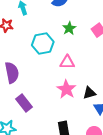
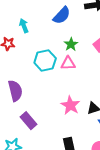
pink triangle: (67, 62) -> (68, 63), moved

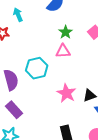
cyan hexagon: (45, 61) -> (37, 68), moved
purple rectangle: (28, 121) -> (14, 110), moved

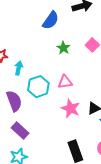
cyan arrow: (18, 15) -> (19, 68), moved, turned 40
pink triangle: (63, 51) -> (65, 82), moved

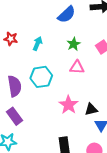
cyan arrow: (19, 68) -> (38, 44), moved
pink triangle: (65, 82) -> (77, 67), moved

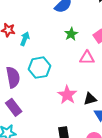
cyan arrow: (38, 44) -> (25, 39), moved
pink triangle: (77, 67) -> (87, 58), moved

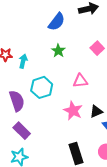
green star: (71, 34) -> (58, 51), moved
pink triangle: (87, 58) -> (80, 81), moved

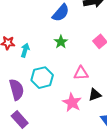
black triangle: (96, 111) -> (95, 95), moved

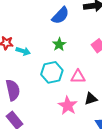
cyan arrow: (25, 50) -> (23, 51), turned 88
cyan hexagon: (42, 78) -> (52, 72), moved

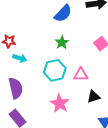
cyan arrow: (23, 51) -> (20, 58), moved
pink star: (68, 106) -> (60, 103), moved

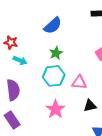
blue semicircle: (63, 13) -> (53, 26), moved
green star: (62, 42) -> (56, 53), moved

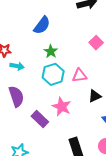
purple rectangle: (12, 120) -> (40, 119), moved

